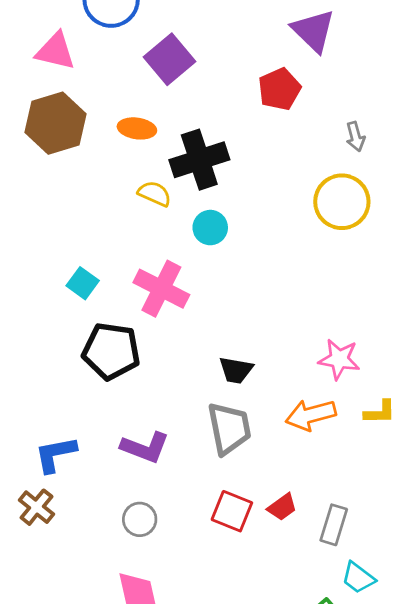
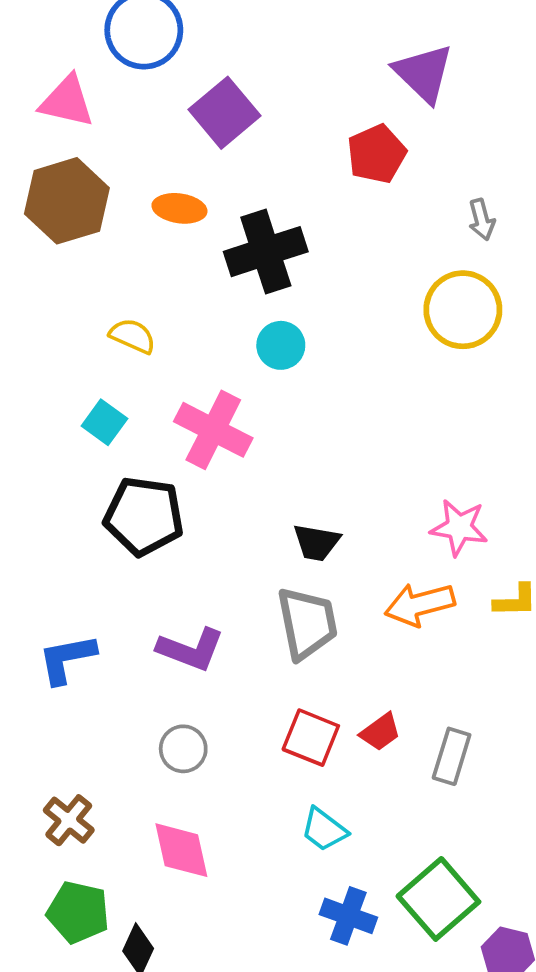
yellow semicircle: (155, 194) -> (133, 336), moved
brown cross: (36, 507) -> (69, 820), moved
cyan trapezoid: (358, 578) -> (324, 830), moved

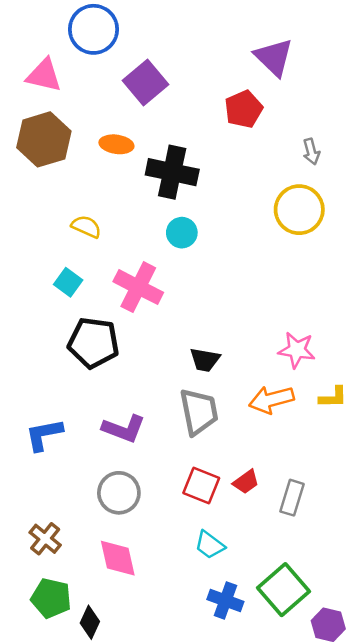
black cross: (266, 252) -> (172, 172), turned 30
gray circle: (183, 749) -> (119, 493), size x1.4

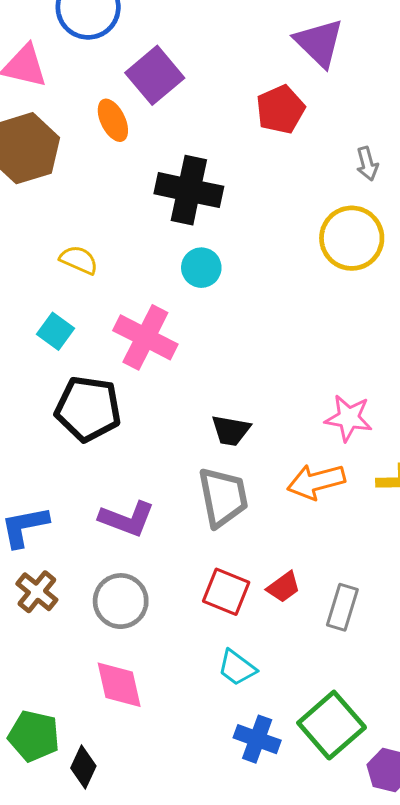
orange ellipse: (116, 144) -> (113, 120), moved, turned 56
brown cross: (45, 539) -> (37, 592), moved

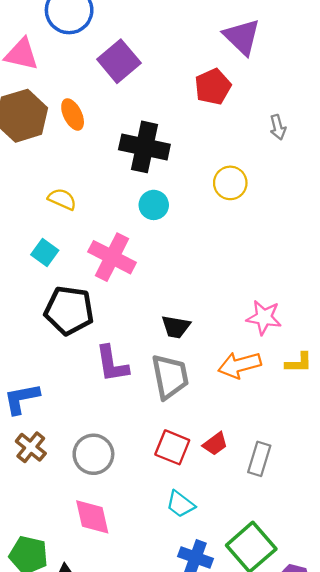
orange ellipse: (113, 120) -> (73, 115), moved
yellow circle: (352, 238) -> (230, 183), moved, size x0.7
purple L-shape: (127, 519) -> (112, 364), moved, turned 60

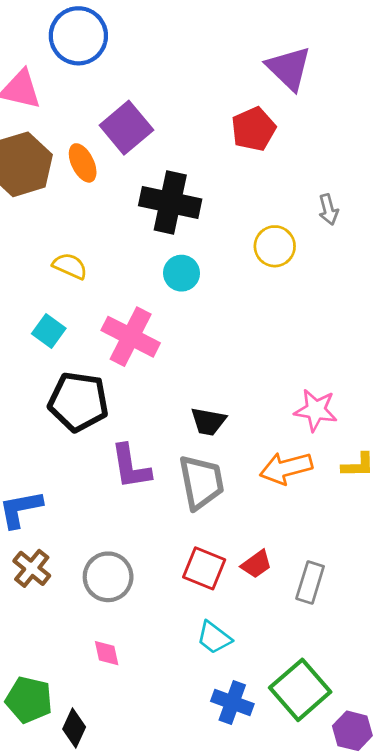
purple square: (119, 61) -> (126, 128), moved
gray arrow: (278, 127) -> (328, 210), moved
pink diamond: (92, 517) -> (107, 653), size x0.6

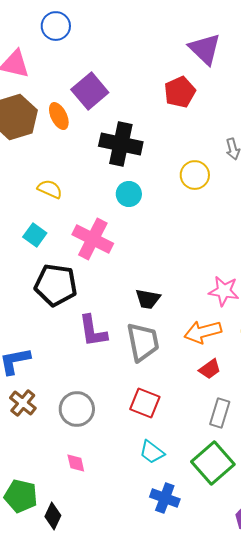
blue circle: (78, 36) -> (56, 26), size x0.7
red trapezoid: (256, 564) -> (210, 369), moved
green square: (300, 690) -> (213, 463), moved

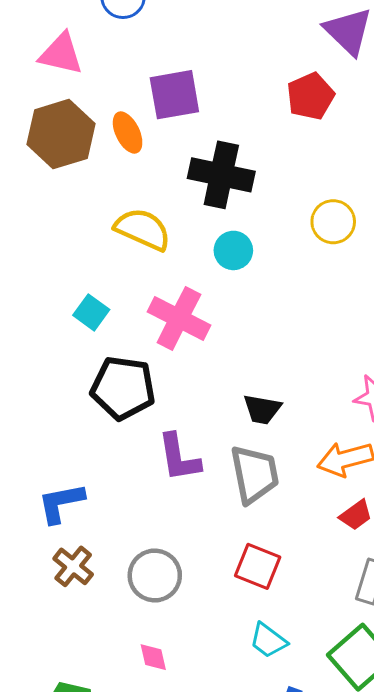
purple square: (90, 91) -> (174, 95), turned 30
yellow semicircle: (50, 189) -> (143, 229), moved, size x1.5

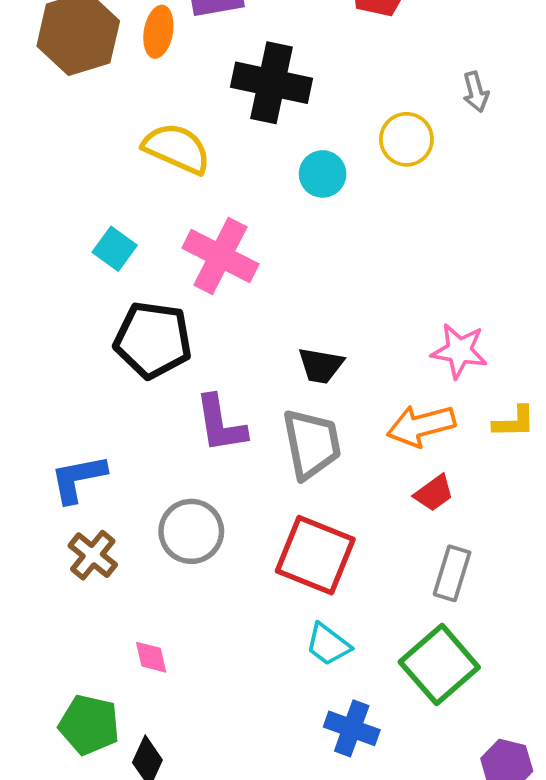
orange ellipse: (128, 133) -> (158, 32), turned 36
cyan circle: (233, 250) -> (323, 174), moved
red square: (258, 566) -> (315, 555), size x1.4
gray circle: (155, 575) -> (191, 531), moved
pink diamond: (153, 657) -> (151, 657), moved

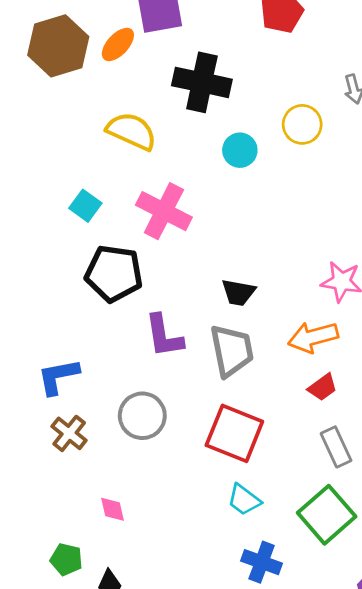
orange ellipse: (158, 32) -> (118, 44), turned 33
gray rectangle: (452, 573) -> (336, 447), turned -42
green pentagon: (89, 725) -> (66, 559), size x0.7

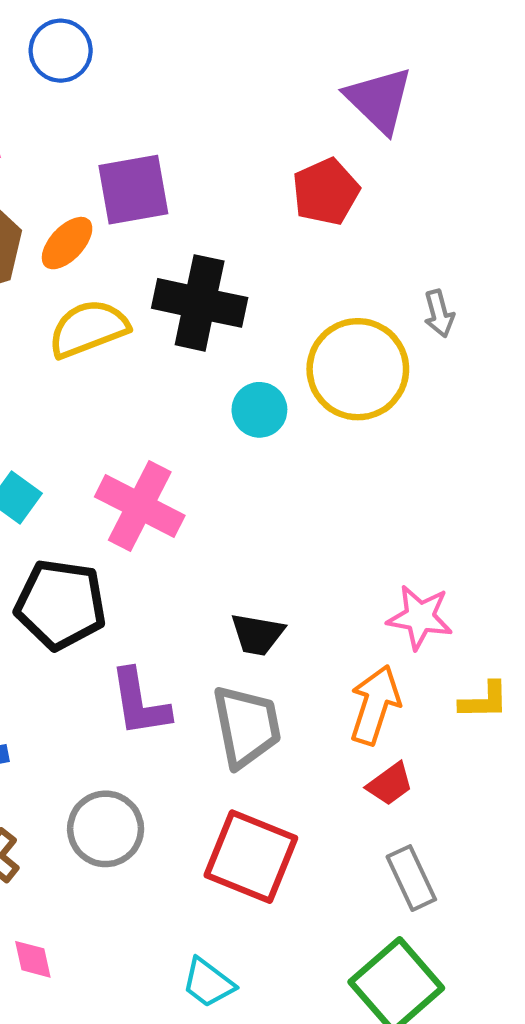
yellow circle: (302, 124) -> (358, 369), size x1.6
yellow semicircle: (131, 131) -> (88, 329), moved, turned -45
orange arrow: (313, 337) -> (375, 705), turned 123
cyan trapezoid: (244, 500) -> (208, 983), moved
pink diamond: (112, 509) -> (33, 959), moved

